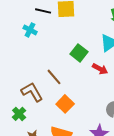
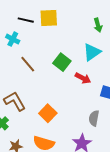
brown line: (54, 77) -> (28, 64), moved

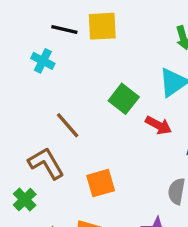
brown line: (28, 64) -> (68, 125), moved
orange square: (48, 113) -> (101, 183), turned 30

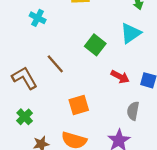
red arrow: (158, 125) -> (120, 77), moved
brown L-shape: (46, 163) -> (25, 78), moved

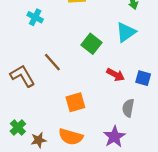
green cross: (25, 117) -> (18, 128), moved

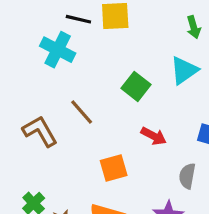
cyan cross: (35, 17) -> (58, 50), size x1.5
red arrow: (116, 75) -> (154, 136), moved

